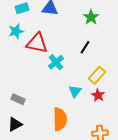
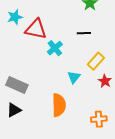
black line: (85, 47) -> (84, 33), turned 56
red star: (98, 95) -> (105, 81), moved
gray rectangle: (18, 99) -> (17, 85), size x1.5

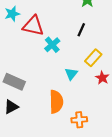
black line: (84, 33) -> (81, 30), turned -64
orange cross: (99, 119) -> (79, 120), moved

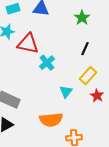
black line: (81, 30) -> (85, 49), moved
orange semicircle: (56, 102) -> (51, 120), turned 85

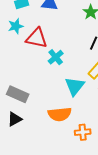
cyan triangle: (66, 92) -> (75, 86), size x1.5

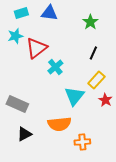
red triangle: (37, 38) -> (36, 48), turned -50
black triangle: (15, 119) -> (24, 134), moved

